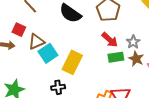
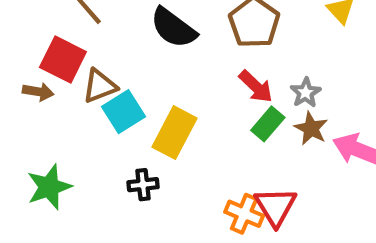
red square: (19, 30) -> (63, 59), size x1.5
green rectangle: (116, 57) -> (268, 124), turned -42

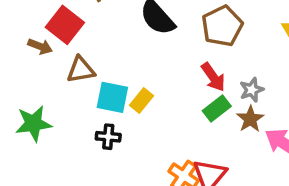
brown triangle: (100, 86) -> (81, 70), moved
cyan square: (123, 112) -> (112, 97), moved, turned 32
yellow rectangle: (175, 133) -> (142, 100), size x0.6

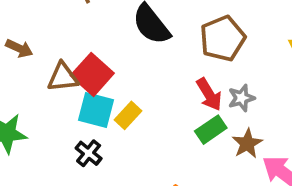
red square: (65, 25) -> (92, 74), moved
gray star: (252, 90) -> (241, 98), moved
black cross: (108, 137) -> (89, 153), turned 30

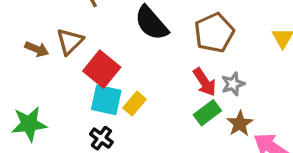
brown triangle: (63, 77) -> (70, 41), moved, turned -36

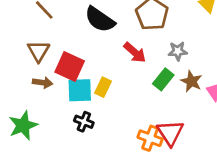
brown arrow: (37, 49) -> (43, 83), moved
red arrow: (205, 82) -> (135, 52), moved
gray star: (233, 84) -> (178, 51), turned 30

